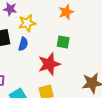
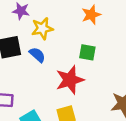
blue semicircle: (23, 44) -> (37, 55), turned -64

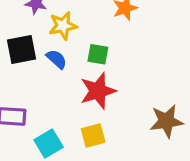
green square: (87, 52) -> (98, 54), moved

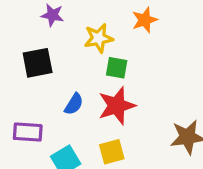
yellow star: (63, 26) -> (99, 38), moved
blue semicircle: (57, 59) -> (74, 104), moved, turned 80

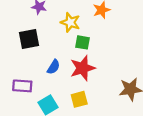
yellow star: (99, 38) -> (70, 22), turned 30

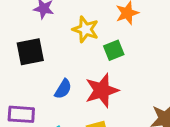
green square: (83, 42) -> (114, 50), moved, turned -32

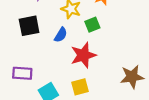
blue semicircle: (63, 89) -> (61, 35), moved

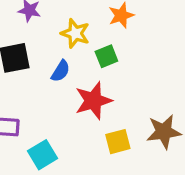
yellow square: (80, 87) -> (118, 142), moved

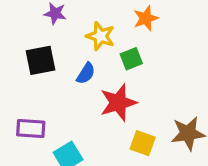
yellow square: (118, 142) -> (143, 143), turned 35

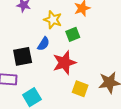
black square: (40, 60) -> (23, 56), moved

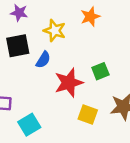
green square: (73, 34) -> (100, 71), moved
black square: (23, 56) -> (18, 46), moved

